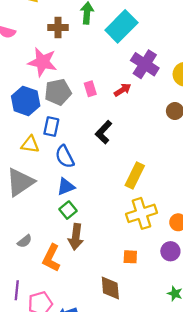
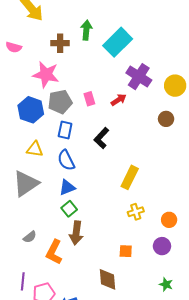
blue rectangle: (51, 127) -> (65, 130), moved
yellow cross: (141, 213) -> (136, 212), size x0.6

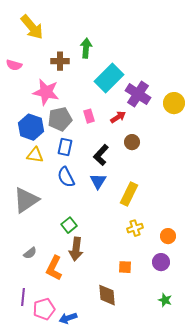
cyan rectangle: (118, 42) -> (109, 78), moved
brown circle: (166, 119) -> (132, 142), moved
yellow triangle: (35, 149) -> (35, 155), moved
blue triangle: (67, 188) -> (98, 181), moved, turned -36

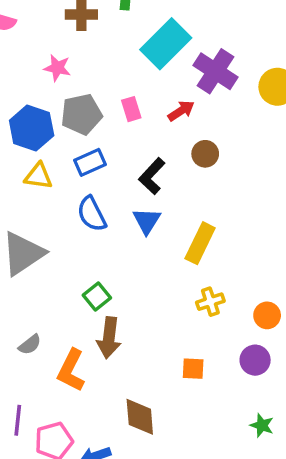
pink star: (46, 92) -> (57, 68), size x0.6
blue rectangle: (65, 147) -> (90, 162), turned 54
brown diamond: (107, 295) -> (140, 417), moved

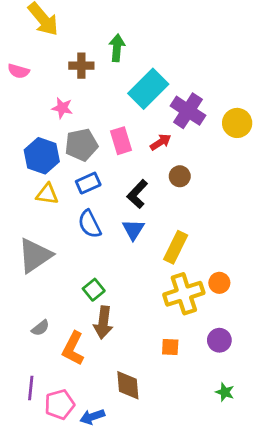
pink rectangle: (131, 109) -> (121, 141), size x1.4
yellow cross: (210, 302) -> (184, 294), size x1.8
orange circle: (267, 315) -> (219, 283), moved

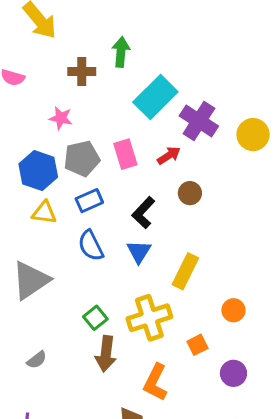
yellow cross: (184, 294) -> (149, 318), moved
orange square: (170, 347) -> (197, 345), moved, turned -30
orange L-shape: (73, 348) -> (155, 382), moved

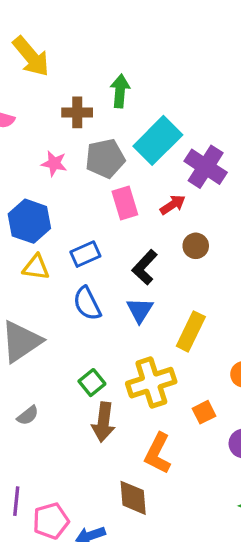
gray pentagon: (82, 159) -> (105, 159), moved
gray semicircle: (37, 360) -> (28, 415), moved

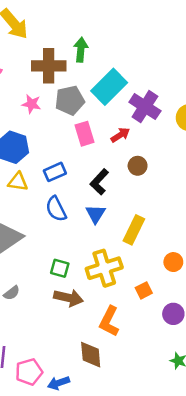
brown cross: (77, 112) -> (49, 66), size x1.5
green square: (92, 383) -> (60, 268), turned -36
brown arrow: (104, 422) -> (68, 298), turned -84

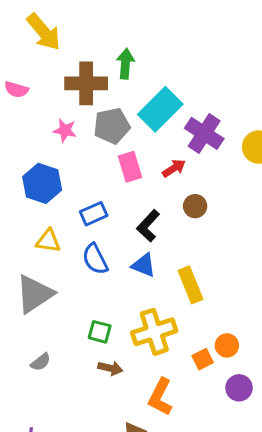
yellow triangle: (18, 182) -> (48, 241), moved
blue triangle: (96, 214) -> (144, 265), turned -40
yellow rectangle: (134, 230) -> (191, 285), turned -48
orange circle: (173, 262) -> (227, 345), moved
brown arrow: (68, 298) -> (110, 368), size x0.7

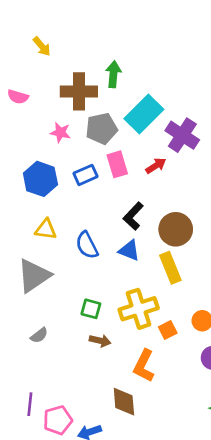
yellow arrow: (44, 32) -> (42, 46), size x0.6
brown circle: (195, 206) -> (176, 229), moved, size x1.6
blue rectangle: (94, 214) -> (86, 175), moved
orange square: (203, 359) -> (168, 330), moved

